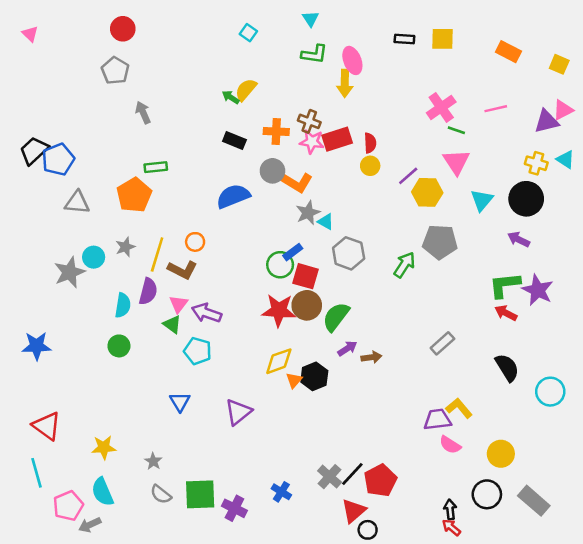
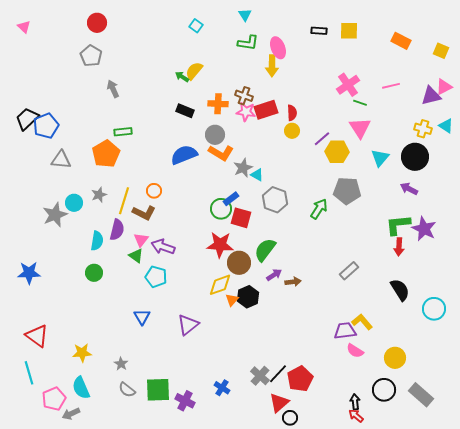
orange L-shape: (297, 182) -> (221, 153), moved
brown circle: (307, 305) -> (239, 263), moved
red arrow: (506, 313) -> (399, 247), turned -114

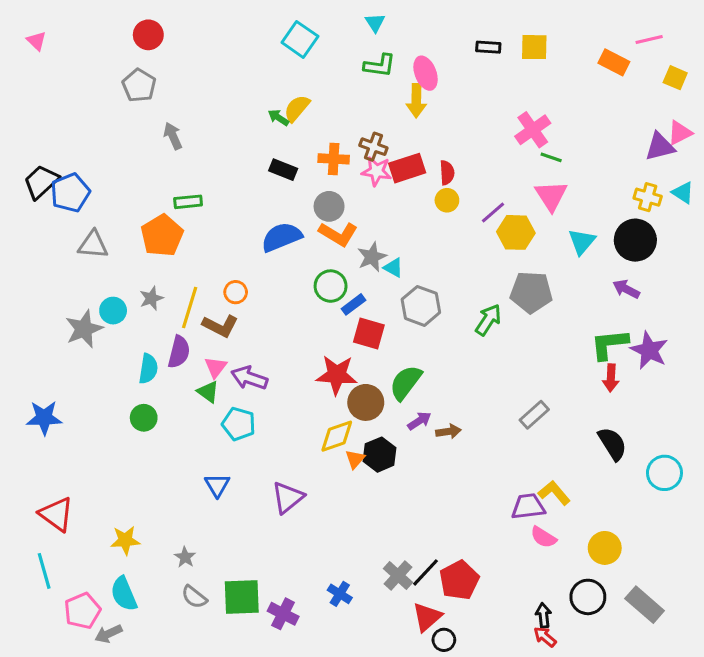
cyan square: (196, 26) -> (300, 39), size x1.6
pink line: (391, 86) -> (649, 39), moved
green circle: (221, 209) -> (331, 286), moved

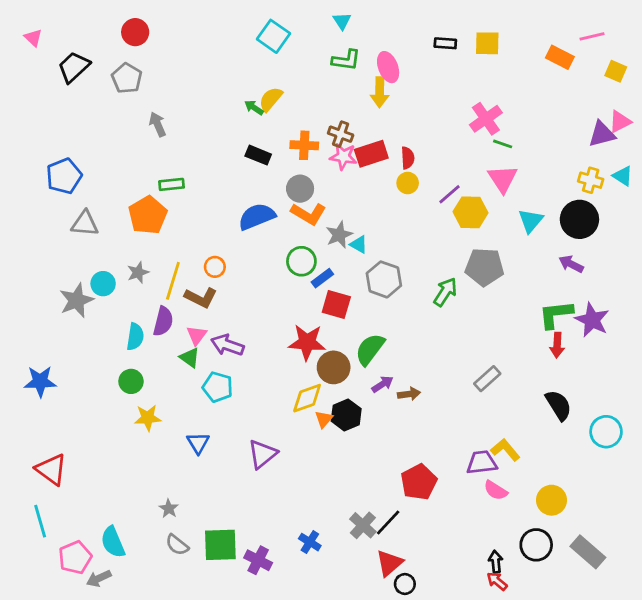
black trapezoid: (41, 182) -> (74, 67), moved
yellow star: (125, 540) -> (148, 418), moved
red pentagon: (459, 580) -> (419, 482), moved

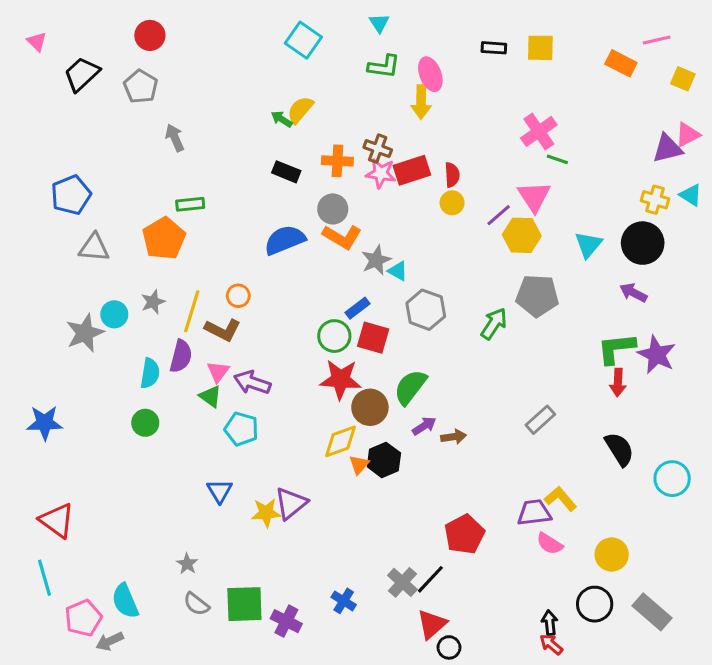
pink triangle: (503, 179) -> (534, 197), moved
green circle: (301, 261) -> (334, 336), moved
yellow star: (148, 418) -> (266, 513), moved

